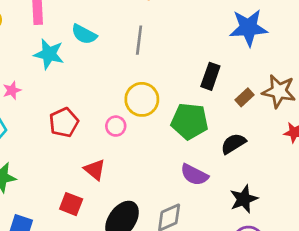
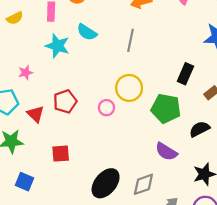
red triangle: (95, 170) -> (36, 114), moved
red square: (71, 204) -> (61, 154), moved, turned -30

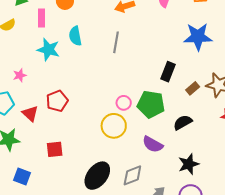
cyan semicircle: (87, 32) -> (75, 36), turned 48
yellow circle: (129, 88) -> (114, 126), moved
pink circle: (106, 108) -> (124, 103), moved

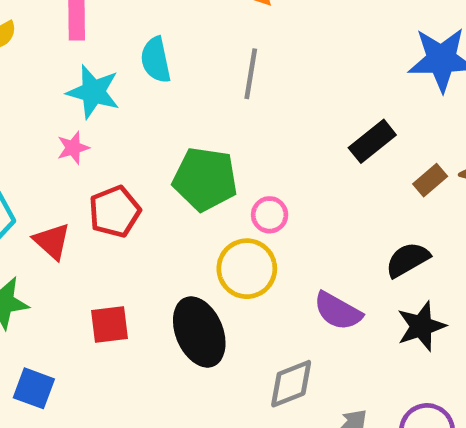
black rectangle: (168, 72) -> (372, 141), turned 30
pink star: (20, 75) -> (73, 148), moved
green pentagon: (151, 104) -> (205, 179), moved
black star: (189, 164) -> (421, 326), moved
black ellipse: (97, 176) -> (199, 332), moved, turned -60

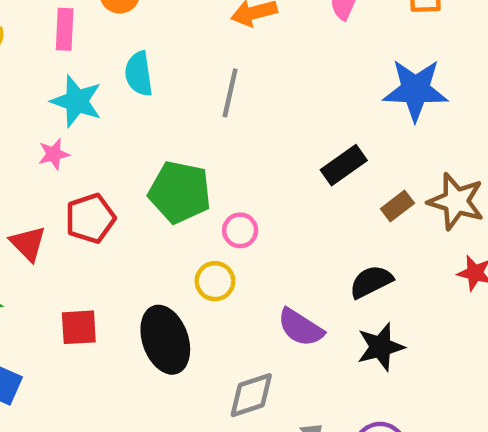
yellow circle: (247, 269) -> (215, 281), size x0.7

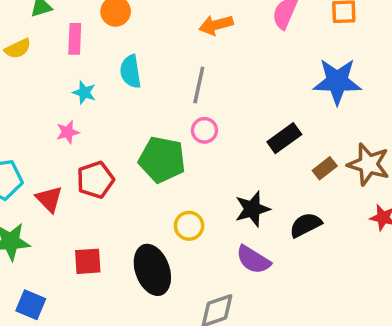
cyan star: (77, 101) -> (84, 92), size x0.6
pink circle: (240, 230) -> (204, 130), moved
black star: (380, 347) -> (252, 209), moved

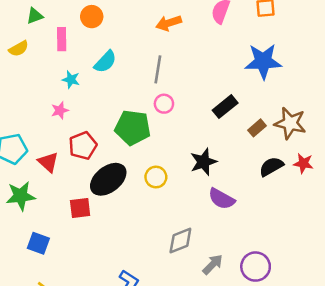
cyan semicircle: (131, 72) -> (105, 62), turned -125
black semicircle: (306, 225) -> (271, 167), moved
purple semicircle: (253, 260) -> (222, 199), moved
black ellipse: (152, 270) -> (108, 179), moved, turned 75

